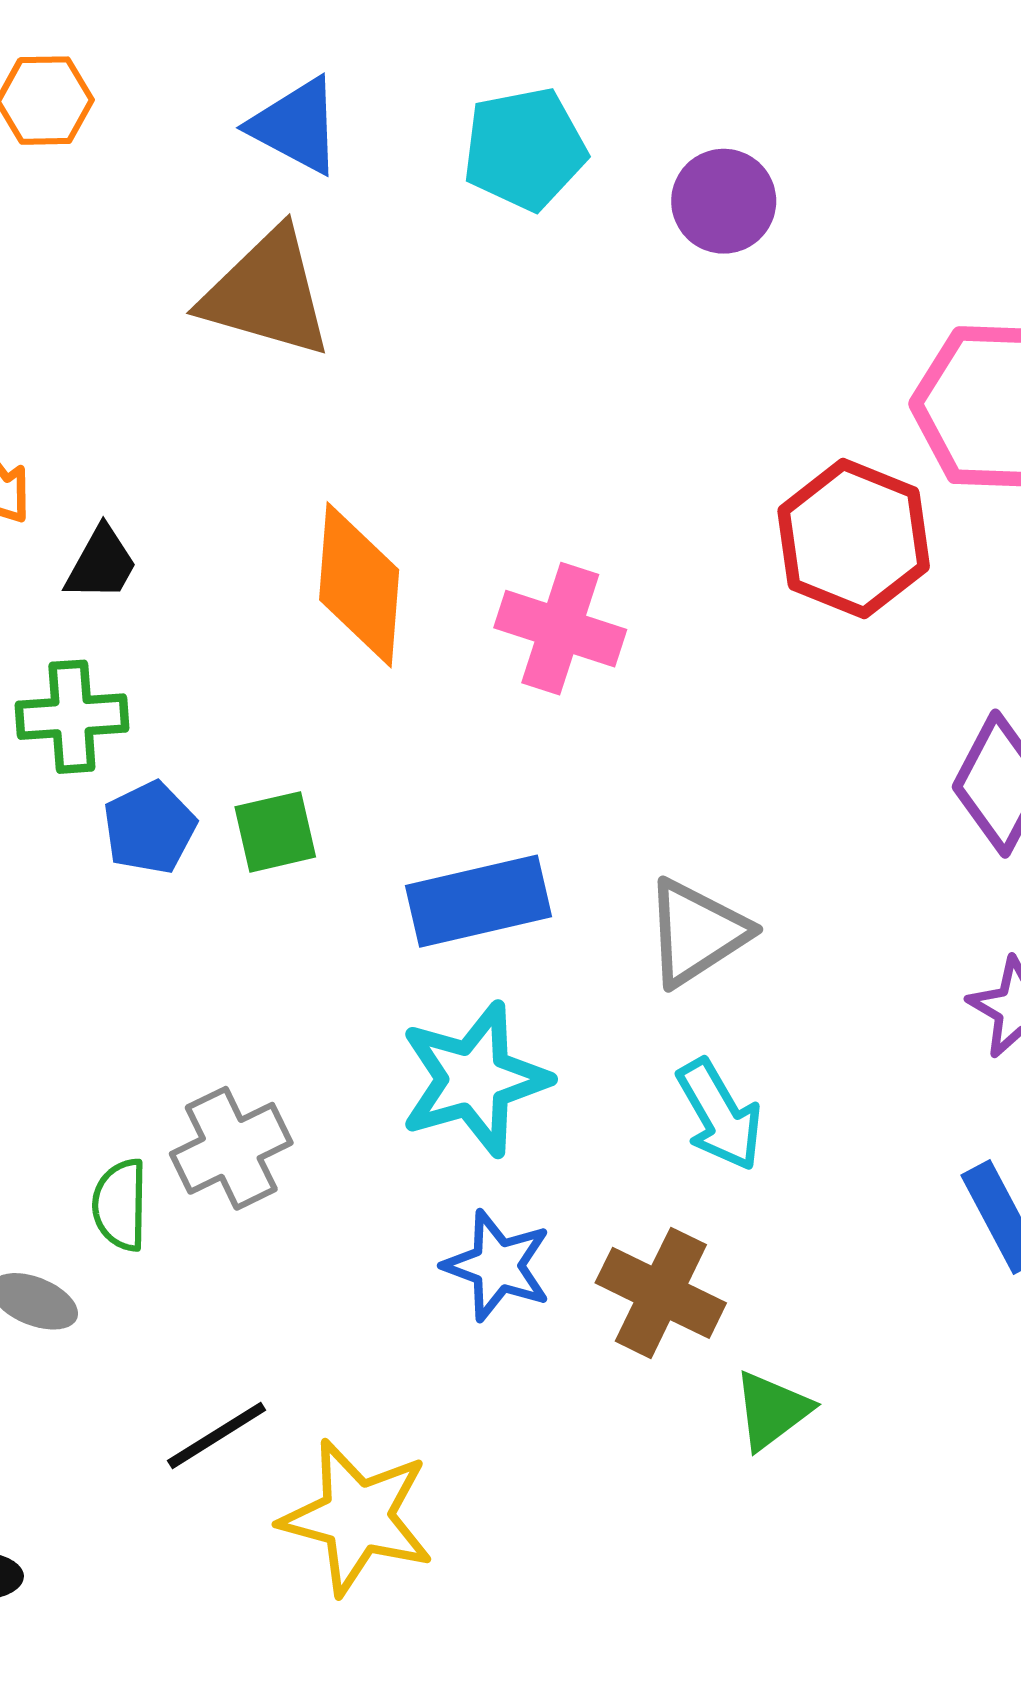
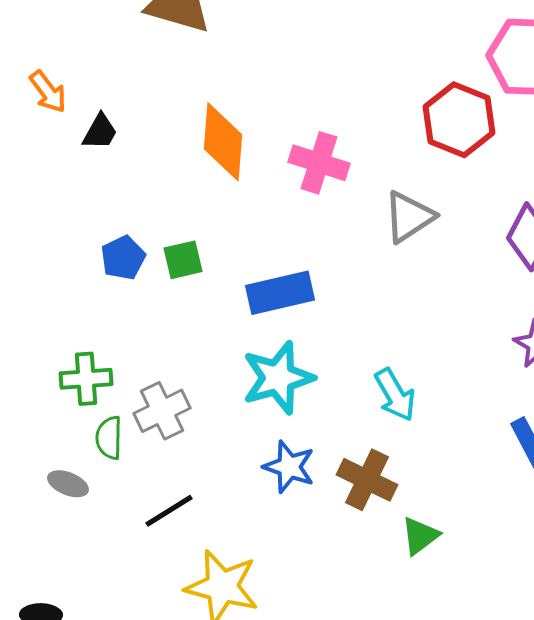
green cross: (72, 717) -> (86, 379), moved
gray triangle: (696, 932) -> (409, 217), moved
black line: (217, 1435) -> (169, 511), moved

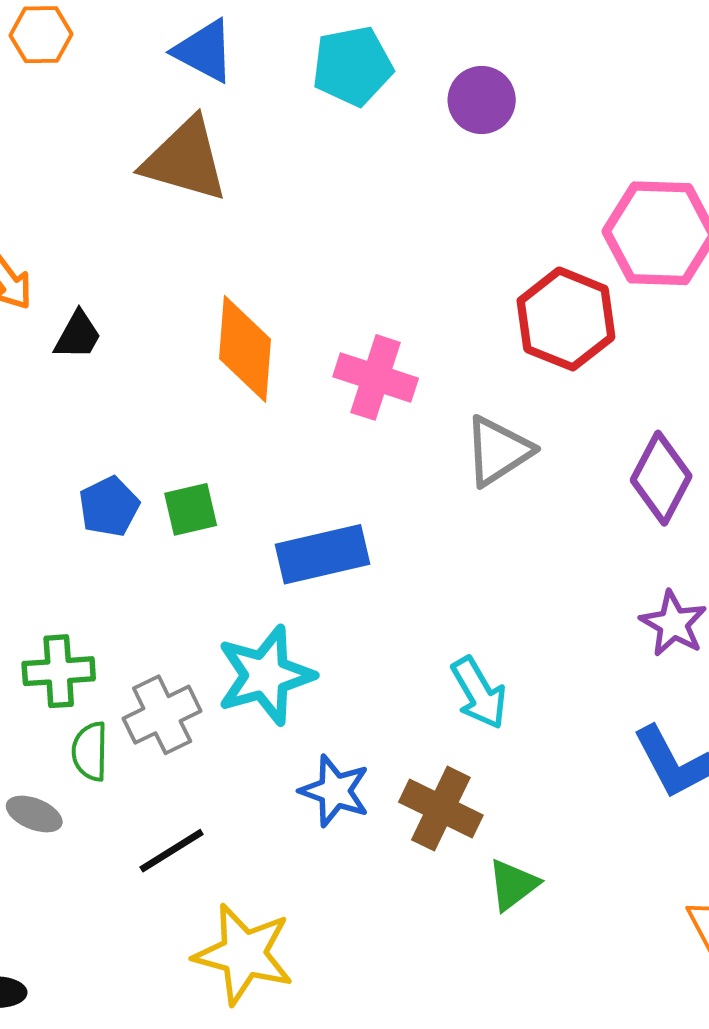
cyan star: (278, 378) -> (265, 675), moved

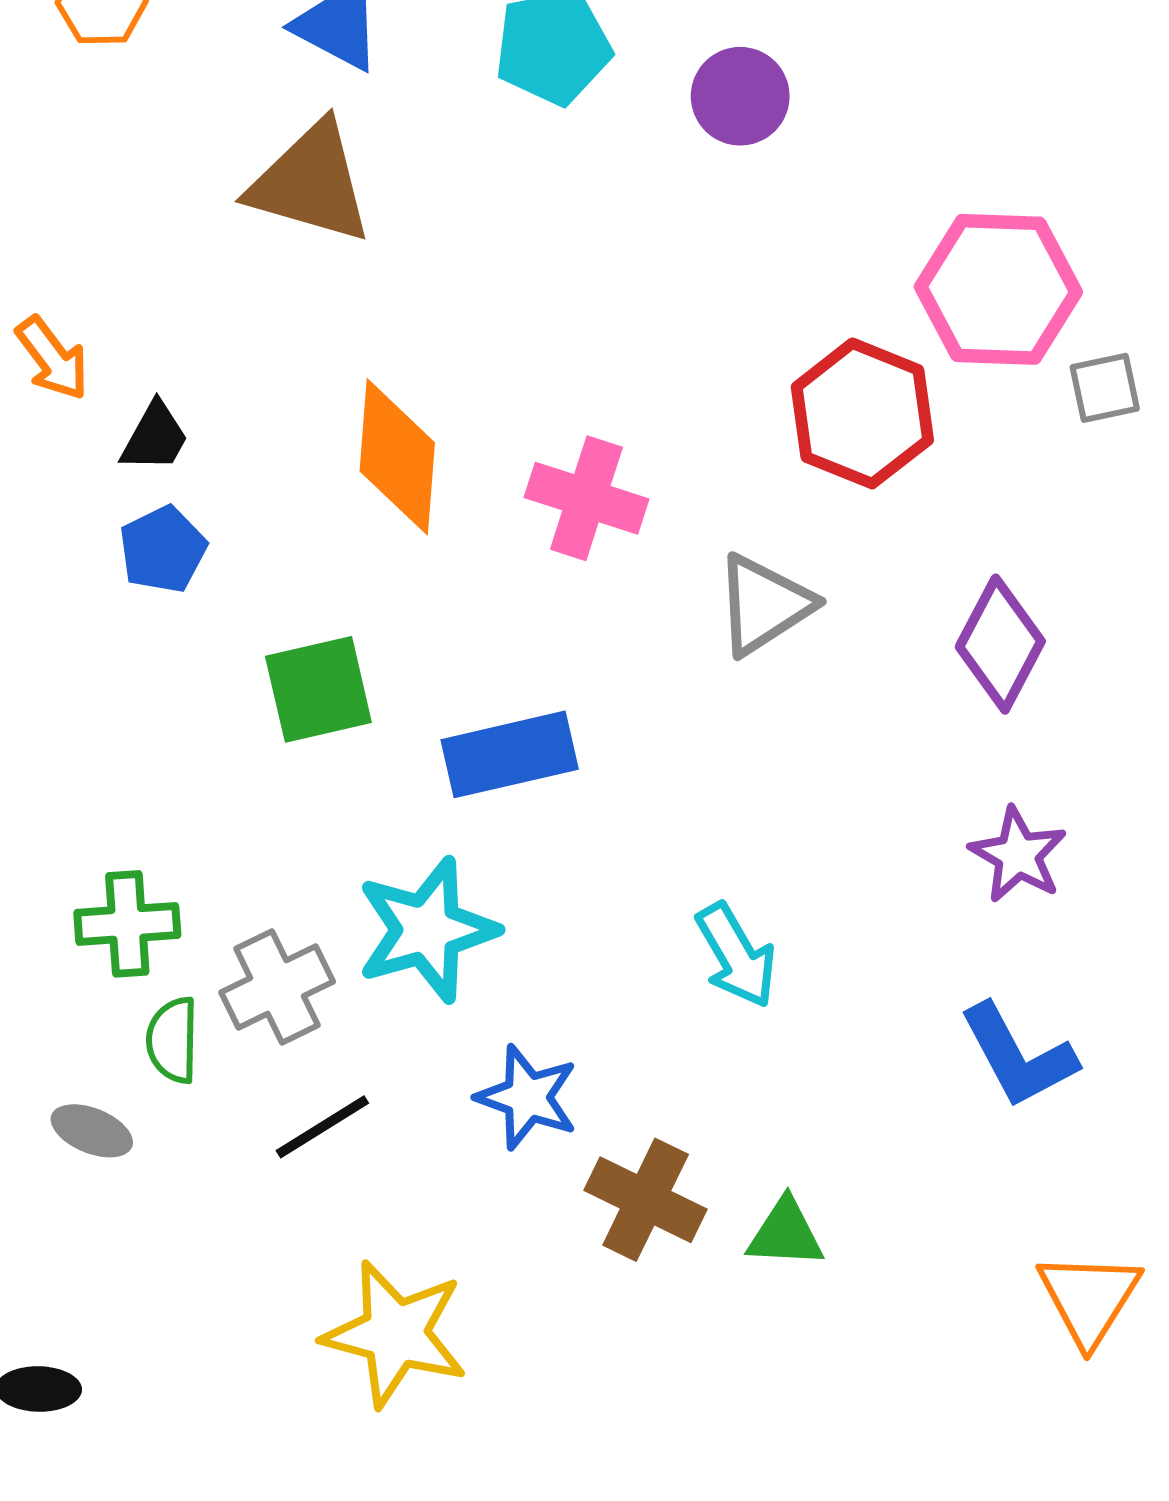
blue pentagon: (109, 507) -> (163, 549), moved
green square: (191, 509) -> (318, 689), size x1.4
brown cross: (441, 809) -> (646, 1200), moved
black line: (172, 851) -> (322, 1127), moved
green triangle: (513, 885) -> (786, 1233), turned 40

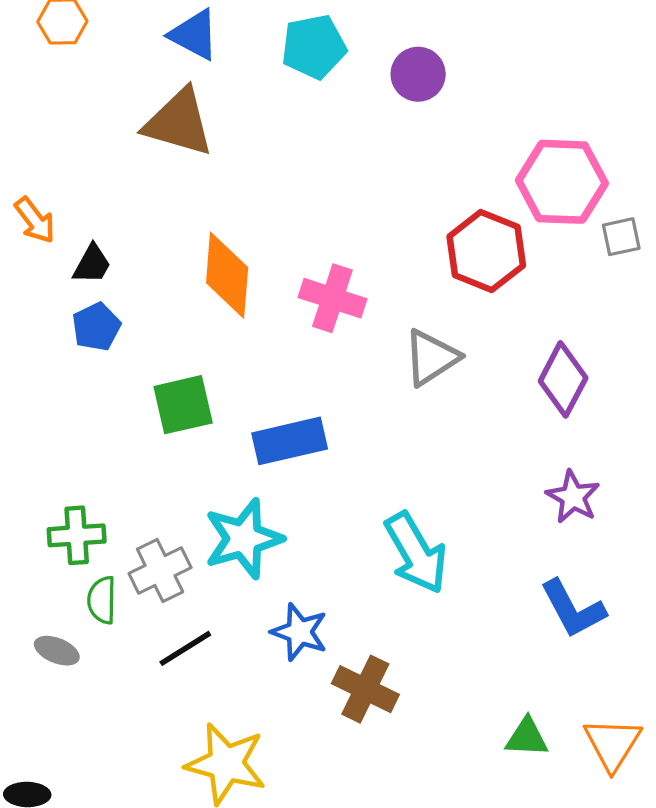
cyan arrow: (736, 955) -> (416, 553), size x1.4
green triangle: (786, 1233) -> (527, 737), moved

